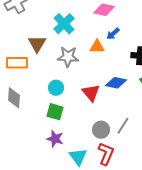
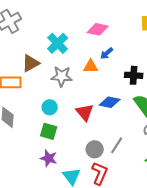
brown triangle: (37, 44) -> (31, 63), turned 30

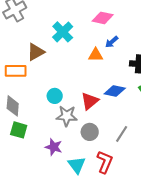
gray star: (62, 76) -> (67, 116), moved
red triangle: (85, 112) -> (90, 101), turned 30
green square: (49, 131) -> (19, 130), moved
gray circle: (95, 149) -> (90, 132), moved

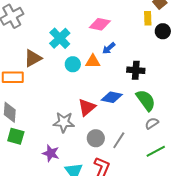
cyan circle: (55, 96) -> (73, 64), moved
gray circle: (90, 132) -> (96, 138), moved

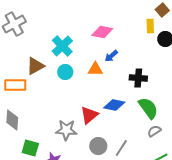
cyan circle: (73, 64) -> (65, 72), moved
green square: (16, 136) -> (30, 148), moved

